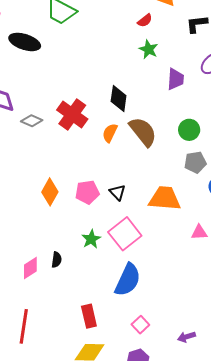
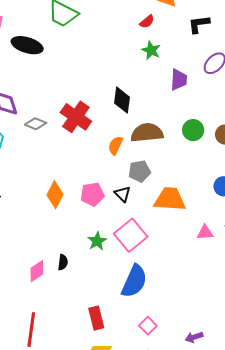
brown semicircle: (143, 132) -> (147, 133), turned -56
orange semicircle: (110, 133) -> (116, 145), moved
gray pentagon: (195, 162) -> (139, 171), moved

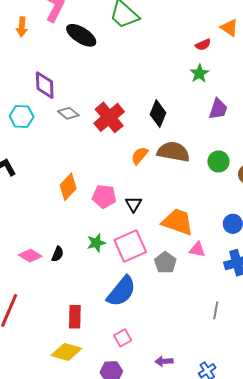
gray pentagon: (139, 171) -> (165, 263), moved, turned 30
pink triangle: (205, 232) -> (197, 250), moved
pink diamond: (37, 271) -> (30, 256), turned 50

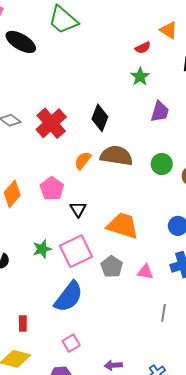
pink pentagon: (104, 196) -> (52, 189), moved, turned 30
pink triangle: (197, 250) -> (145, 272), moved
red rectangle: (75, 317) -> (23, 323), size x0.7

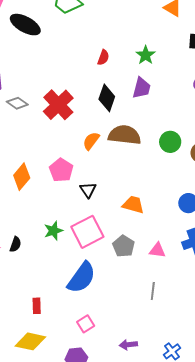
red semicircle: (143, 48) -> (103, 57), moved, turned -42
purple trapezoid: (160, 112) -> (142, 88), moved
orange trapezoid: (123, 226) -> (133, 205), size x0.7
gray line: (163, 313) -> (153, 291), moved

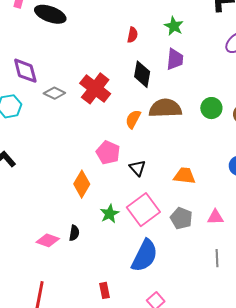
orange diamond: (22, 177) -> (82, 184), moved

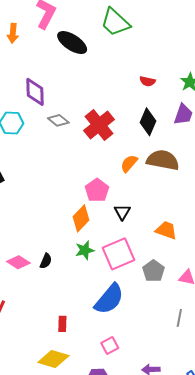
red semicircle: (132, 35) -> (148, 81), turned 77
orange diamond: (82, 184) -> (81, 218), moved

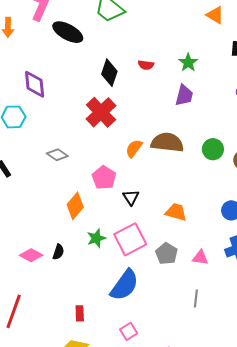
gray diamond: (58, 120) -> (57, 155), moved
black diamond: (148, 122) -> (109, 73), moved
orange diamond: (81, 218) -> (75, 206), moved

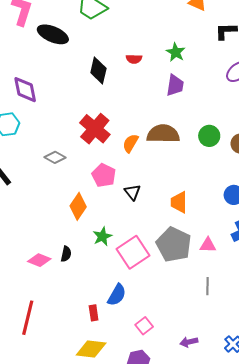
red cross: (101, 112) -> (95, 129), moved
orange trapezoid: (176, 212) -> (179, 202), turned -100
pink square: (130, 239) -> (133, 252), moved
gray pentagon: (166, 254) -> (174, 244), size x1.6
blue semicircle: (124, 285) -> (117, 295), moved, size x0.7

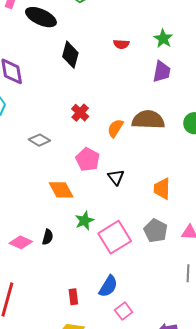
black diamond: (98, 70) -> (70, 55), moved
red cross: (95, 129) -> (80, 113), size x0.6
orange diamond: (78, 206) -> (61, 190), turned -64
gray pentagon: (174, 244) -> (156, 231), size x0.7
blue semicircle: (117, 295) -> (108, 286), moved

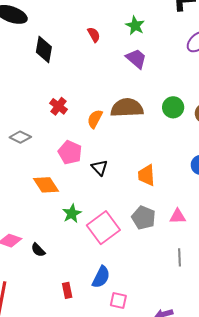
red semicircle: (121, 44) -> (94, 35), turned -119
purple trapezoid: (162, 72) -> (136, 59), turned -55
black semicircle: (48, 237) -> (38, 250), moved, turned 126
pink square: (124, 311) -> (118, 300), turned -36

